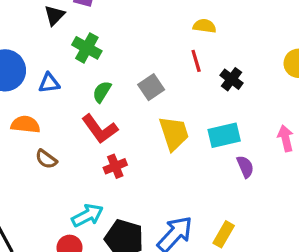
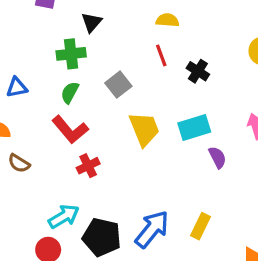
black triangle: (55, 15) -> (92, 22), moved
green cross: (87, 48) -> (71, 54), moved, turned -32

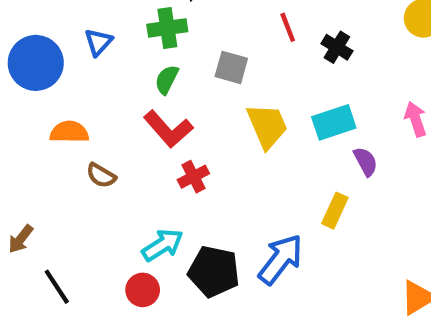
gray square: (118, 85) -> (231, 67), turned -35
blue triangle: (17, 87) -> (98, 42), moved, turned -35
yellow rectangle: (200, 226) -> (335, 211), moved

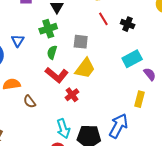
yellow trapezoid: (267, 126) -> (85, 68), moved, turned 70
brown semicircle: (101, 175) -> (30, 102), turned 32
cyan arrow: (163, 245) -> (63, 129), turned 114

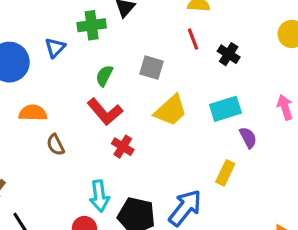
green cross: (48, 29) -> (92, 25), moved
yellow trapezoid: (85, 68) -> (171, 110), moved
red cross: (72, 95) -> (123, 147), turned -32

